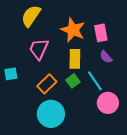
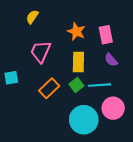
yellow semicircle: (31, 16) -> (32, 17), size x0.6
orange star: (73, 30) -> (76, 32), size x0.7
cyan line: (95, 81) -> (99, 85), turned -60
cyan circle: (51, 114) -> (84, 120), moved

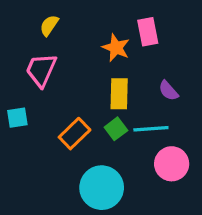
pink rectangle: (106, 35) -> (148, 32), moved
pink trapezoid: (41, 51) -> (41, 70), moved
cyan circle: (84, 120) -> (102, 188), moved

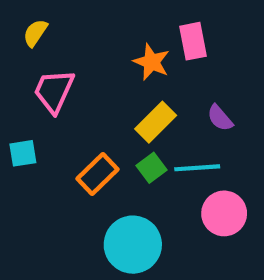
yellow semicircle: (49, 25) -> (35, 33), moved
yellow rectangle: (119, 94) -> (156, 122), turned 44

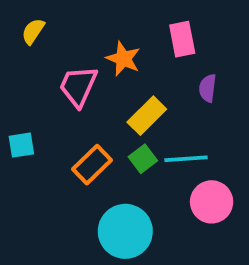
orange star: (151, 62) -> (123, 59), moved
pink trapezoid: (54, 91) -> (78, 86), moved
purple semicircle: (220, 118) -> (208, 88), moved, turned 48

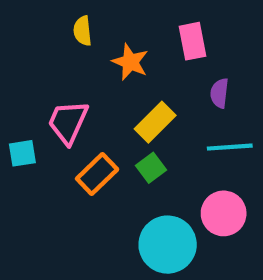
yellow semicircle: (33, 31) -> (83, 31), moved, turned -40
pink trapezoid: (78, 86) -> (68, 122), moved
cyan line: (186, 159) -> (230, 147), moved
cyan circle: (125, 231) -> (168, 245), moved

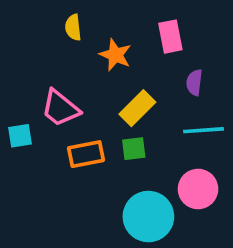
pink trapezoid: (68, 122) -> (60, 108), turned -75
green square: (151, 168) -> (134, 149), turned 30
orange rectangle: (97, 174) -> (86, 154), turned 33

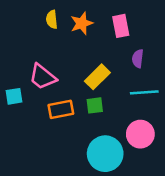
orange star: (115, 55) -> (82, 23), moved, turned 30

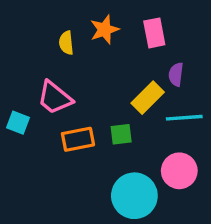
yellow semicircle: (52, 19) -> (66, 43), moved
yellow rectangle: (97, 77) -> (148, 98), moved
cyan square: (14, 96) -> (18, 123), turned 30

